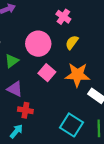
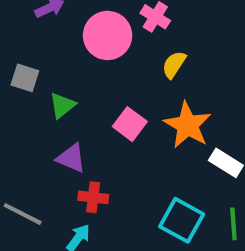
pink circle: (38, 44) -> (108, 35), moved
orange star: (77, 75) -> (188, 125), turned 30

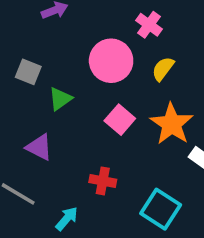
pink circle: (108, 35) -> (111, 61), moved
purple triangle: (71, 158) -> (39, 147), moved
red cross: (93, 197) -> (103, 181), moved

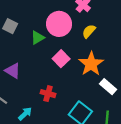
green triangle: (60, 99) -> (38, 38), moved

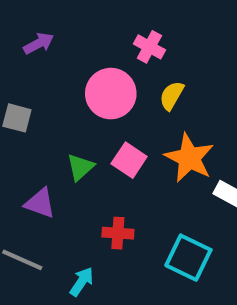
green triangle: (38, 38) -> (80, 167), moved

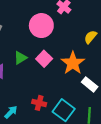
yellow semicircle: (172, 96) -> (90, 37), moved
red cross: (118, 233) -> (39, 103), moved

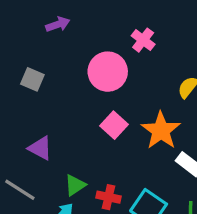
green triangle: (20, 58) -> (75, 185), moved

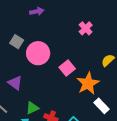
pink circle: (108, 72) -> (38, 53), moved
pink square: (114, 125) -> (67, 68), moved

